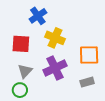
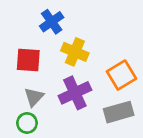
orange square: (89, 55) -> (121, 75), turned -30
gray rectangle: (87, 82) -> (119, 112), size x1.5

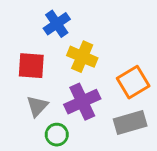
green circle: (27, 123) -> (57, 135), moved

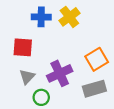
blue cross: (57, 24) -> (41, 17), turned 36
yellow cross: (82, 57) -> (69, 17), moved, turned 30

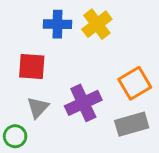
green circle: (41, 97) -> (15, 136), moved

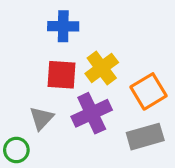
yellow cross: (97, 24) -> (102, 68), moved
red square: (32, 67) -> (62, 75), moved

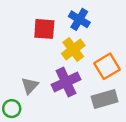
blue cross: (63, 26) -> (79, 19), moved, turned 30
red square: (62, 75) -> (44, 29), moved

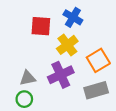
gray triangle: (30, 86) -> (28, 78), turned 35
green circle: (12, 109) -> (24, 99), moved

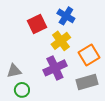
red square: (41, 26) -> (37, 24), turned -30
gray triangle: (28, 78) -> (14, 71), moved

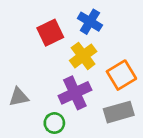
green circle: (22, 90) -> (54, 123), moved

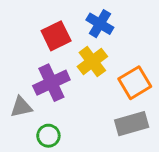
purple cross: (75, 93) -> (51, 83), moved
green circle: (54, 123) -> (48, 136), moved

